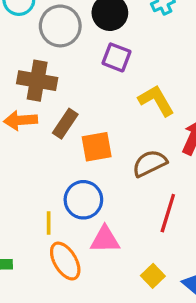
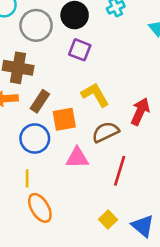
yellow L-shape: (156, 100) -> (95, 95), moved
blue circle: (83, 200) -> (35, 139), moved
pink triangle: (105, 240) -> (77, 158), moved

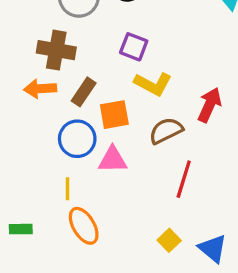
purple square: (80, 50) -> (134, 47), moved
yellow L-shape: (95, 95) -> (153, 84), turned 148
pink triangle: (77, 158) -> (113, 160), moved

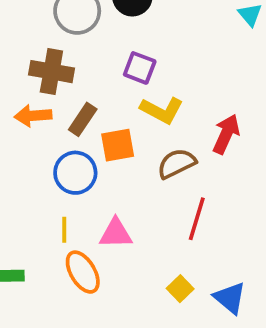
pink triangle: (113, 160) -> (116, 233), moved

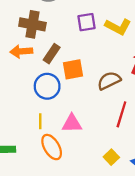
purple square: (140, 68) -> (87, 22), turned -30
yellow L-shape: (162, 110) -> (118, 27), moved

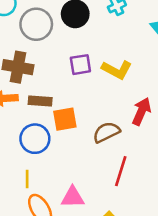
brown rectangle: (52, 54) -> (40, 101), turned 60
pink triangle: (72, 123) -> (73, 197), moved

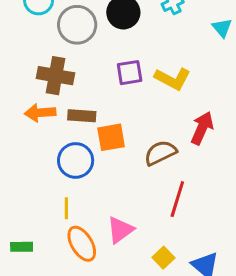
pink triangle: (73, 197) -> (120, 230), turned -35

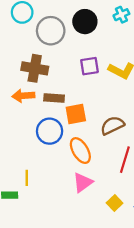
yellow line: (66, 208) -> (27, 178), moved
orange ellipse: (82, 244) -> (80, 151), moved

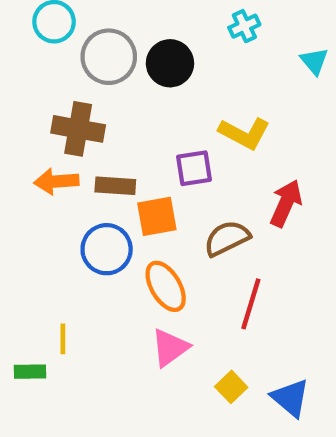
black circle: (85, 22) -> (170, 63), moved
purple square: (89, 66) -> (194, 168), moved

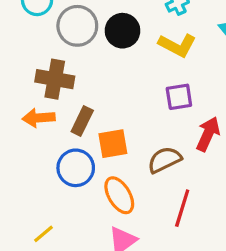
yellow L-shape: (244, 133) -> (177, 45), moved
purple square: (194, 168) -> (179, 97), moved
brown rectangle: (115, 186) -> (82, 121), turned -68
yellow line: (63, 339) -> (43, 234), turned 50

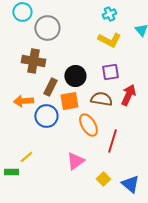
black circle: (123, 31) -> (75, 76), moved
orange arrow: (39, 118) -> (23, 101), moved
brown semicircle: (164, 160) -> (101, 99), moved, turned 35
orange ellipse: (119, 195) -> (88, 125), moved

